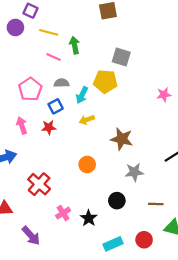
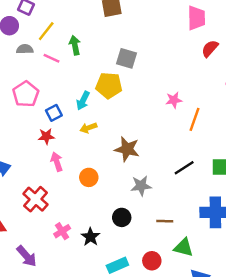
yellow line: (49, 32) -> (46, 31), turned -66
gray semicircle: (62, 83) -> (25, 49), moved
pink arrow: (22, 125) -> (57, 162), moved

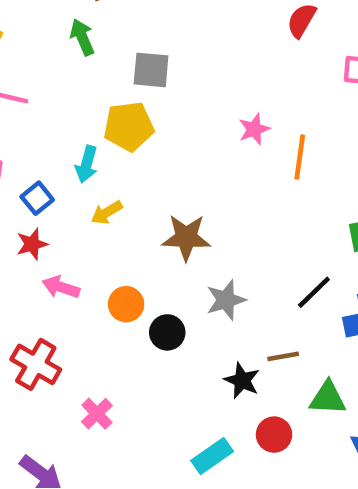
green arrow: (75, 45) -> (82, 37), moved
pink arrow: (57, 162) -> (61, 287), turned -42
black line: (184, 168) -> (314, 292), moved
black circle: (122, 217) -> (167, 332), moved
black star: (90, 237) -> (242, 380), moved

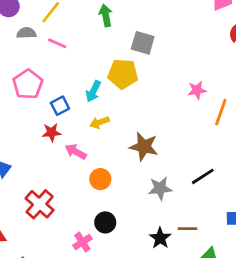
pink arrow: (61, 287) -> (76, 152), moved
black line: (314, 292) -> (203, 176), moved
black circle: (167, 332) -> (105, 222), moved
pink cross: (97, 414) -> (82, 242), moved

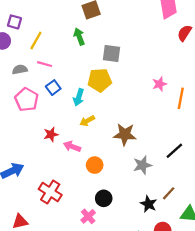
gray semicircle: (26, 33) -> (20, 69), moved
blue square: (60, 106) -> (53, 88), moved
brown line: (187, 229) -> (169, 193), turned -40

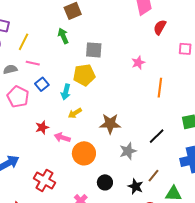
pink star: (160, 84) -> (138, 63), moved
orange circle: (95, 165) -> (84, 153), size x1.5
black circle: (104, 198) -> (105, 182), moved

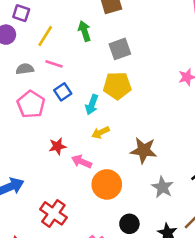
green arrow: (63, 36) -> (84, 31), moved
gray square: (94, 50) -> (120, 49), moved, turned -30
gray star: (128, 151) -> (162, 187), turned -30

